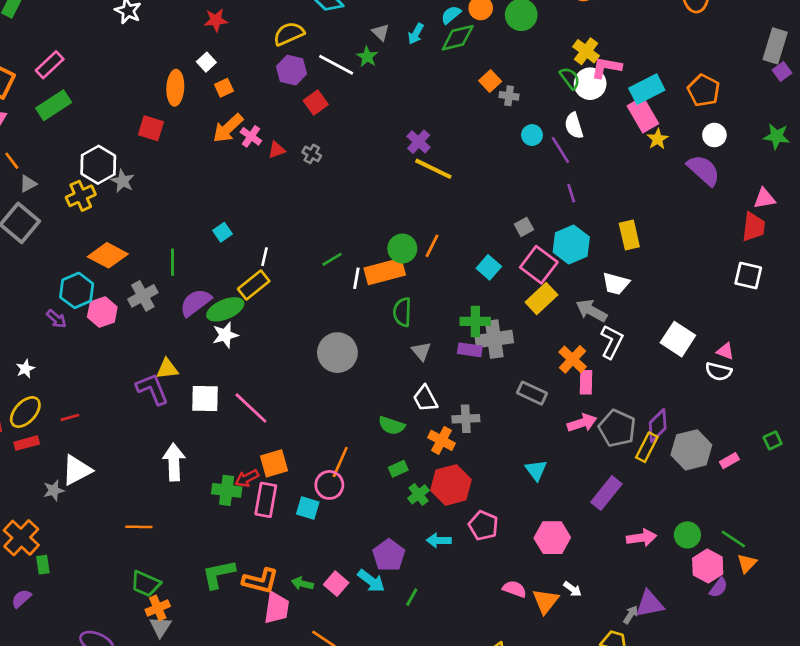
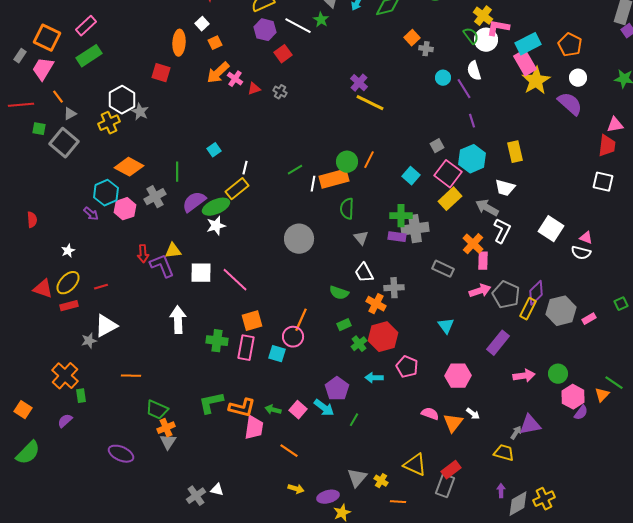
yellow star: (658, 139) -> (536, 81), size x1.8
red arrow: (247, 478) -> (143, 254), moved, turned -66
orange line: (139, 527) -> (131, 376), moved
green line: (733, 539) -> (614, 383), moved

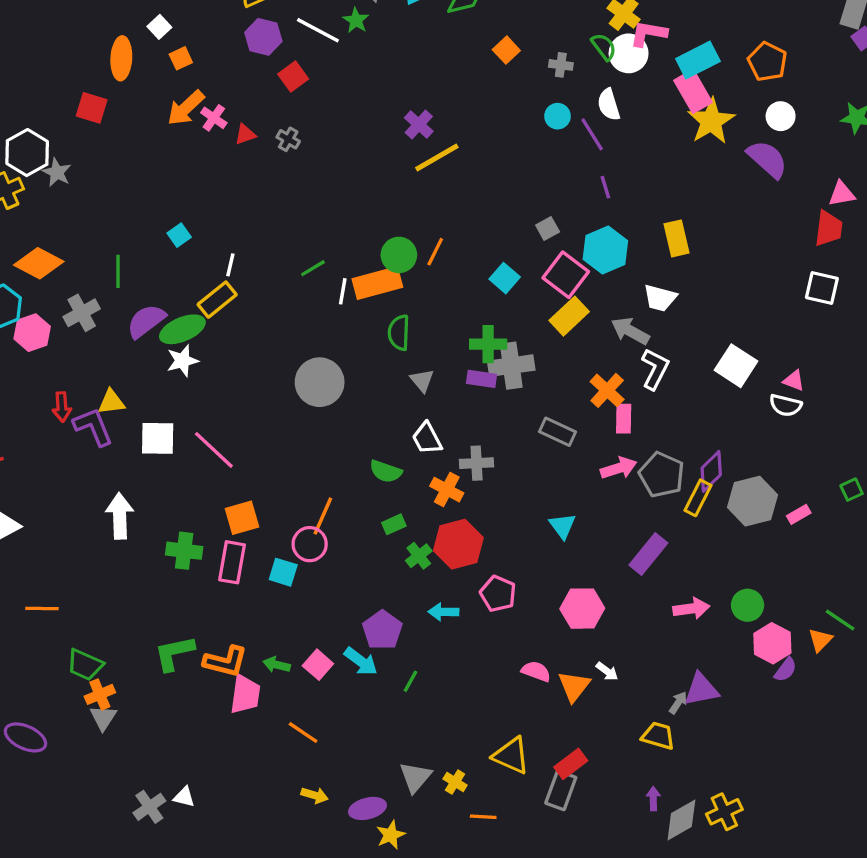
gray cross: (426, 49) -> (561, 65), moved
yellow line: (370, 103) -> (437, 157), turned -56

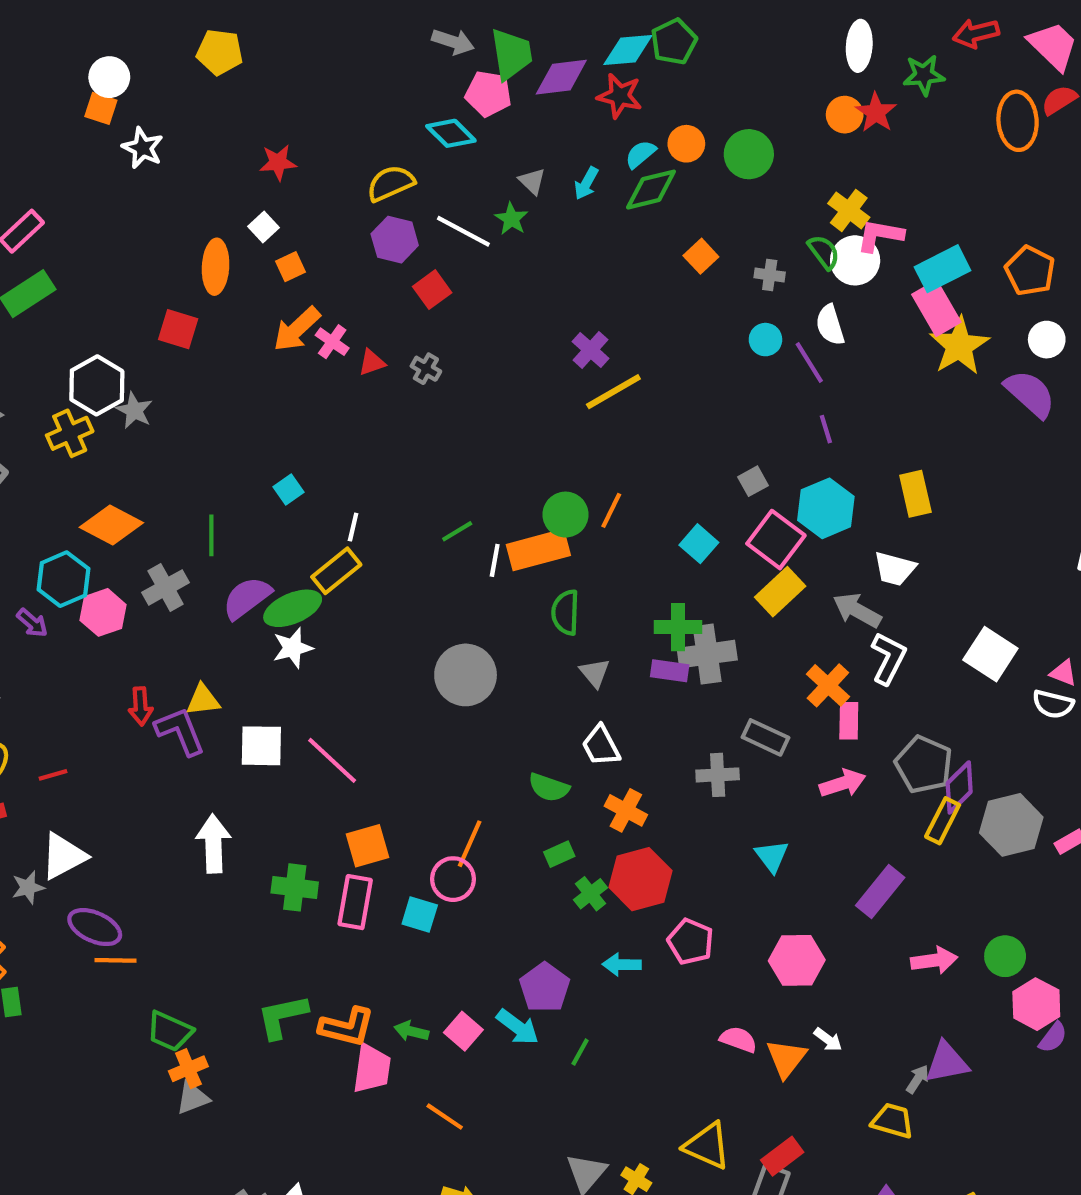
gray cross: (477, 463) -> (718, 775), moved
gray pentagon: (662, 475) -> (924, 765), moved
gray triangle: (103, 718) -> (193, 1098), turned 36
purple ellipse: (25, 737) -> (95, 927), moved

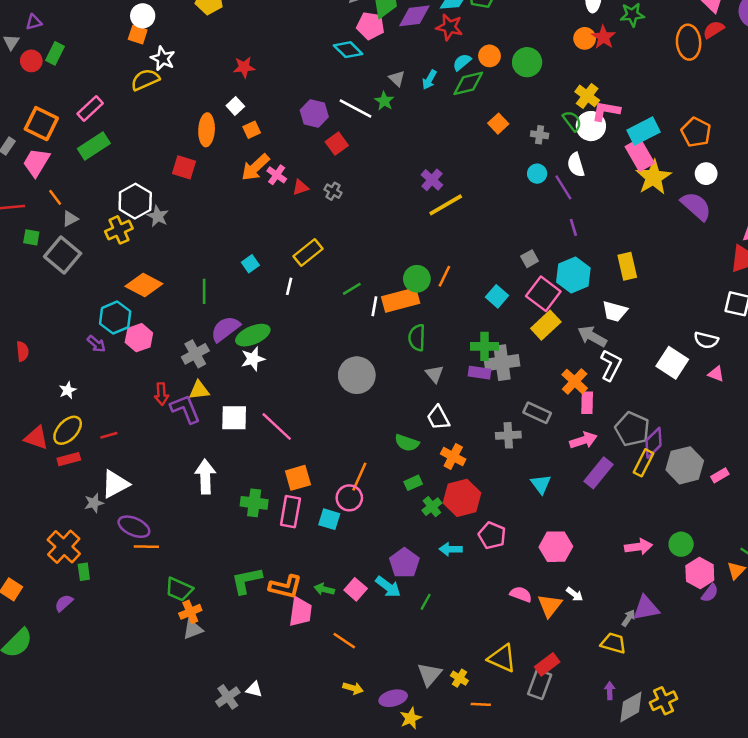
yellow semicircle: (391, 183) -> (145, 80), moved
yellow rectangle: (336, 571) -> (308, 252), moved
gray cross: (166, 587) -> (195, 354), moved
white semicircle: (1053, 704) -> (706, 340), moved
purple rectangle: (880, 892) -> (598, 473), moved

